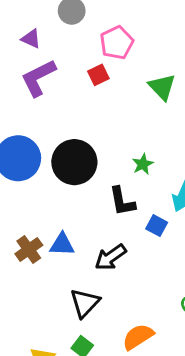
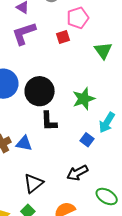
green star: (143, 164) -> (84, 99), size x1.6
black L-shape: (122, 201) -> (49, 121), moved
black arrow: (110, 257) -> (77, 173), moved

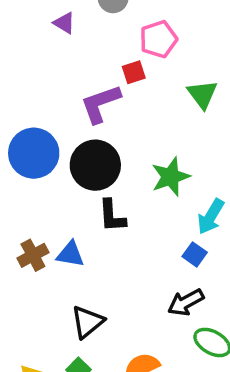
purple L-shape: (24, 33) -> (101, 104), moved
blue square: (87, 140) -> (195, 254), moved
black arrow: (77, 173) -> (186, 302), moved

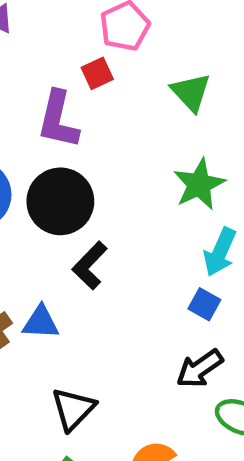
purple L-shape: (101, 104) -> (58, 120), turned -51
green star: (171, 177) -> (199, 184), moved
black L-shape: (112, 216) -> (90, 266), turned 54

